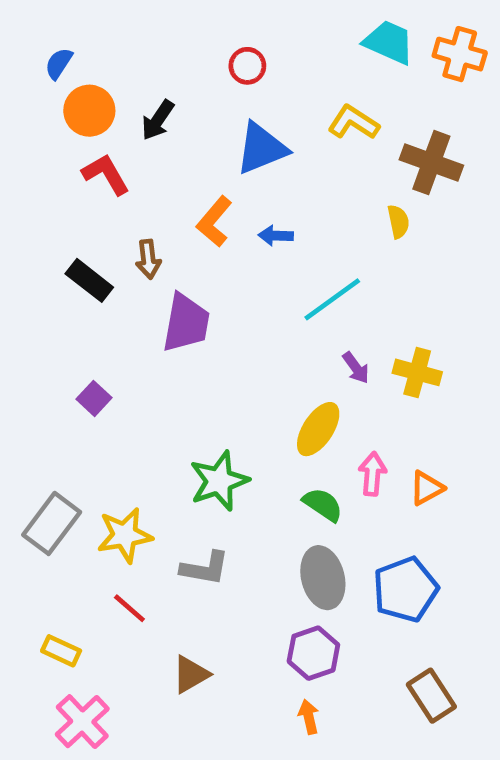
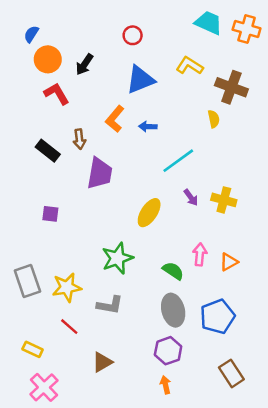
purple square: (94, 398) -> (50, 214), turned -36
yellow ellipse: (318, 429) -> (149, 213), moved
gray rectangle: (52, 523) -> (27, 281), turned -56

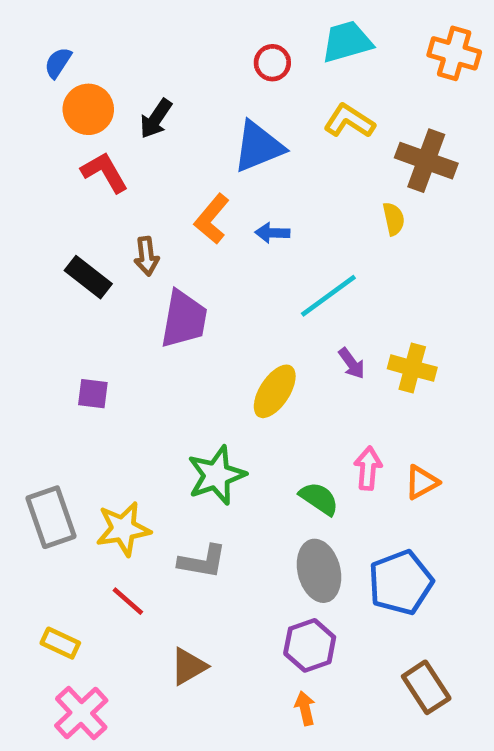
cyan trapezoid: (209, 23) -> (347, 42), moved, turned -40
red circle: (133, 35) -> (272, 63), moved

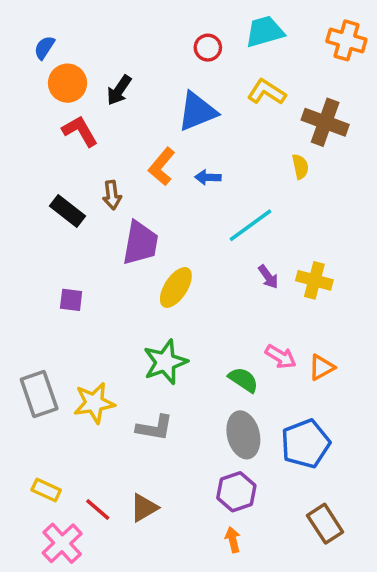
yellow ellipse: (275, 391) -> (176, 287), moved
pink arrow: (368, 468) -> (281, 357), turned 116
red line: (128, 601) -> (98, 509), moved

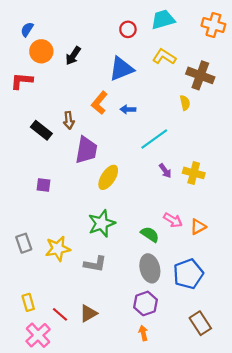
red L-shape: (80, 131) -> (22, 81), moved, turned -55
gray rectangle: (39, 394) -> (24, 243), size x0.7
yellow rectangle: (46, 490) -> (28, 302), turned 49

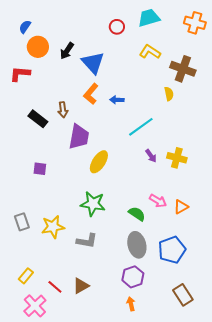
blue triangle: (121, 69) -> (93, 63), moved, turned -50
green star: (102, 223) -> (93, 204), turned 30
yellow rectangle: (28, 302) -> (26, 276), turned 56

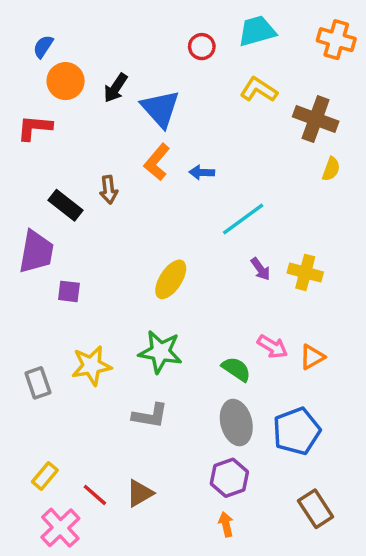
yellow semicircle: (169, 94) -> (331, 169), moved, turned 32
purple trapezoid: (79, 137) -> (36, 252), moved
yellow star: (53, 227) -> (91, 366), moved

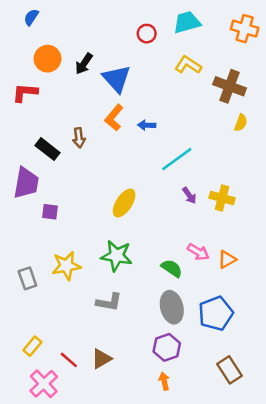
blue semicircle: (43, 47) -> (31, 17), moved

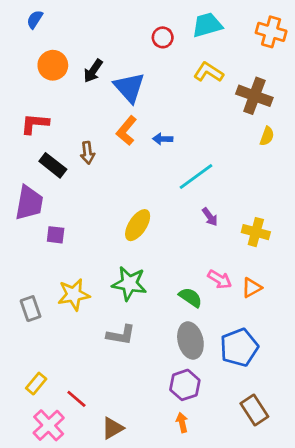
red L-shape: (25, 93) -> (35, 124), moved
yellow cross: (222, 198) -> (256, 232), moved
brown triangle: (101, 359) -> (113, 428), moved

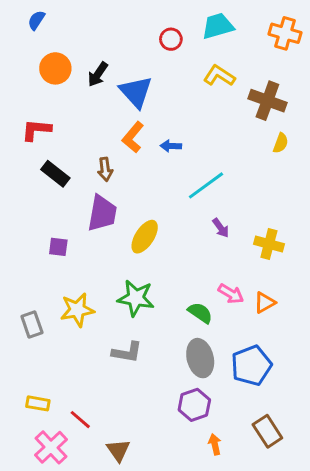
brown arrow: (88, 153) -> (105, 169), moved
purple trapezoid: (29, 203) -> (102, 213), moved
yellow rectangle: (36, 384) -> (38, 403), turned 60
orange arrow: (182, 423) -> (215, 444), moved
brown triangle: (113, 428) -> (118, 450), turned -35

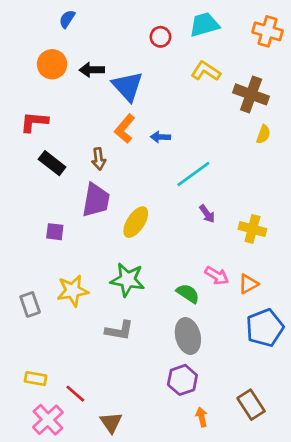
blue semicircle: (36, 20) -> (67, 19), moved
black arrow: (98, 74) -> (92, 70), turned 55
blue pentagon: (251, 365) -> (265, 328), moved

